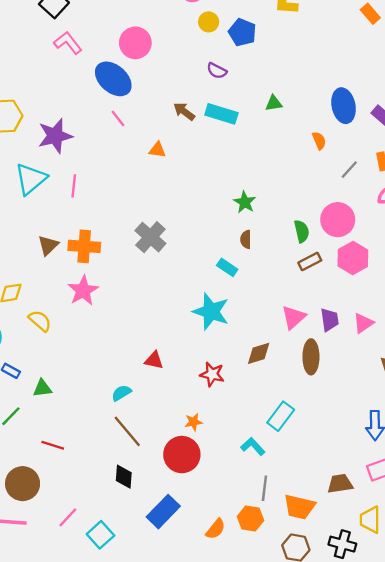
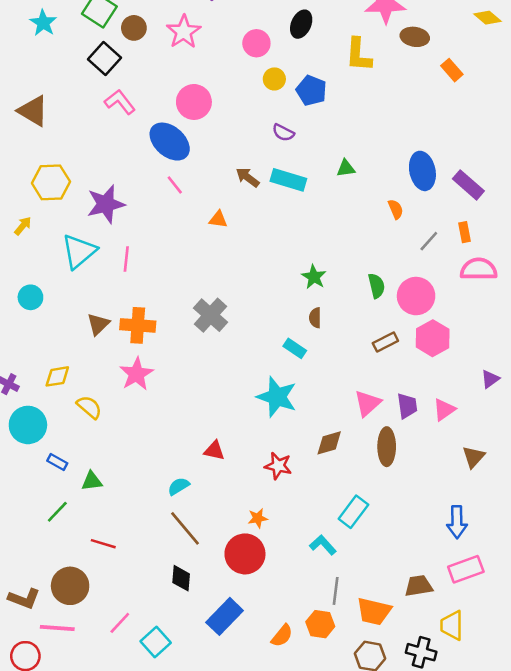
green semicircle: (302, 231) -> (376, 286), moved

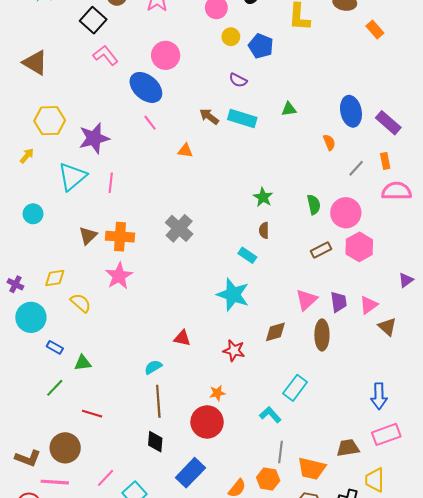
brown triangle: (473, 457) -> (387, 327), moved, turned -30
brown line: (185, 528) -> (158, 401), turned 36

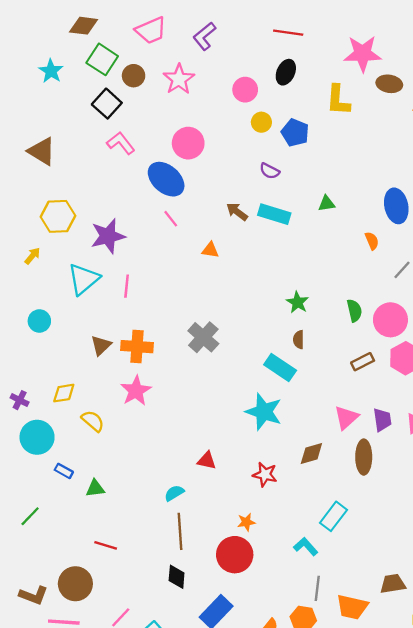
cyan rectangle: (247, 255) -> (280, 367), size x1.5
green line: (55, 388) -> (30, 516), moved

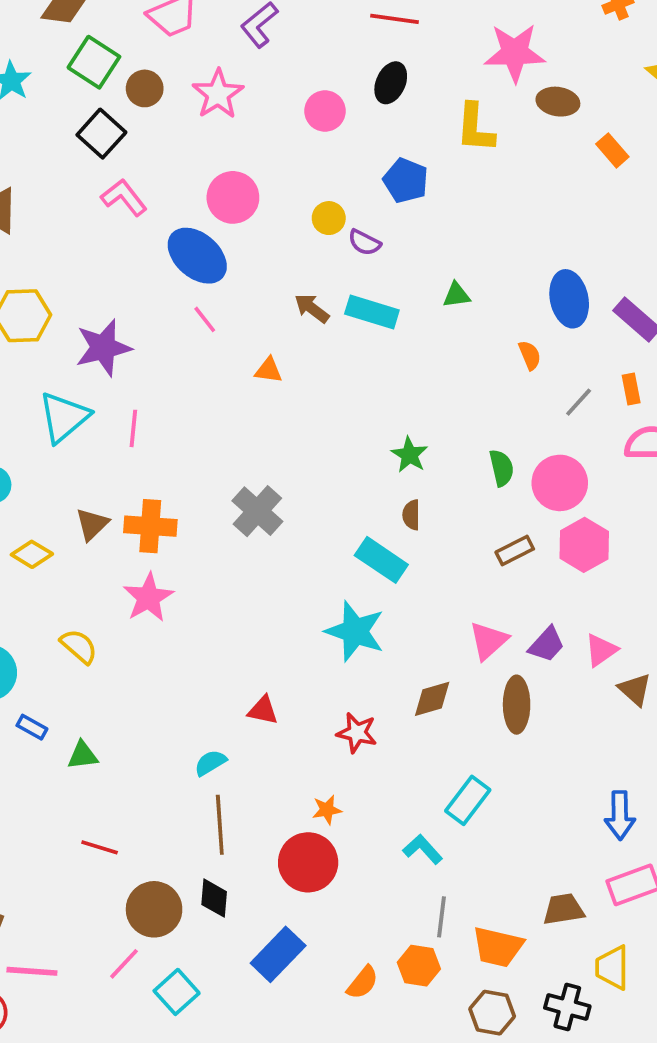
yellow circle: (261, 122) -> (329, 218), moved
yellow diamond: (64, 393) -> (32, 554), moved, turned 40
purple trapezoid: (382, 420) -> (547, 644), turned 50
brown circle: (75, 584) -> (154, 909), moved

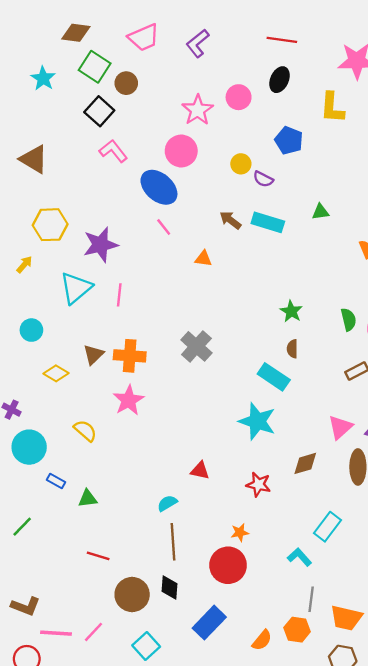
pink star: (218, 94) -> (198, 110), moved
pink line: (124, 964) -> (93, 632), moved

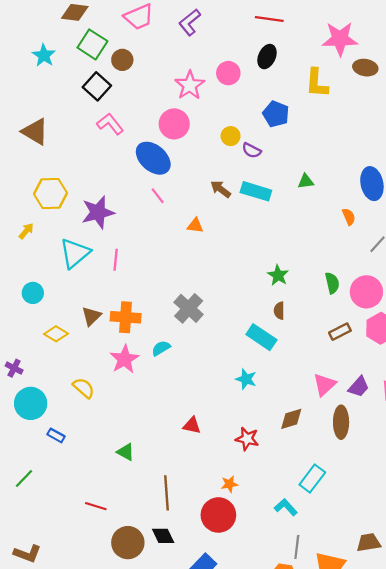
cyan star: (257, 421) -> (246, 379), size x0.6
green triangle: (88, 499) -> (126, 452), moved, turned 36
cyan semicircle: (167, 503) -> (161, 348), moved
black diamond: (170, 587) -> (163, 536), turned -30

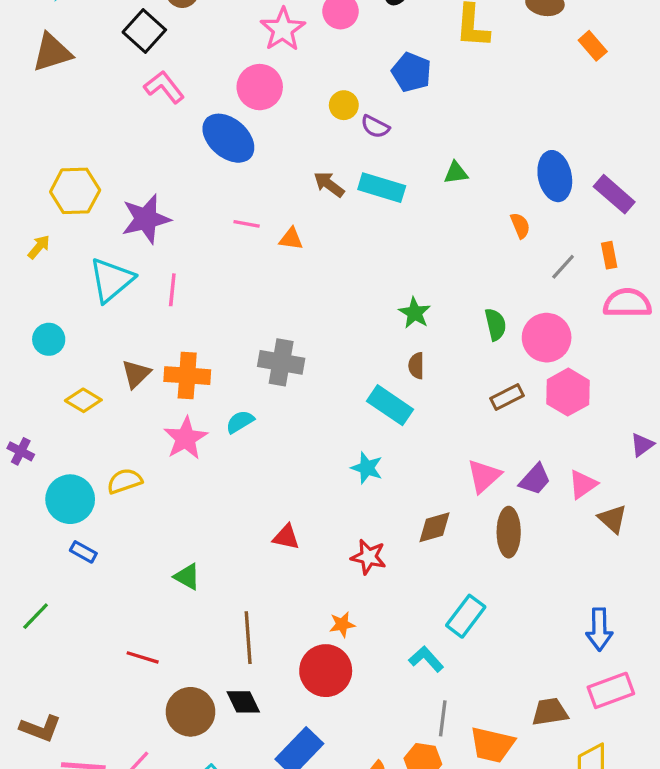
brown triangle: (35, 132) -> (52, 52), moved, turned -48
pink line: (158, 196) -> (247, 224), moved, turned -42
gray cross: (189, 308) -> (281, 362), turned -32
yellow semicircle: (84, 388) -> (125, 481), turned -60
cyan circle: (31, 403) -> (70, 499), moved

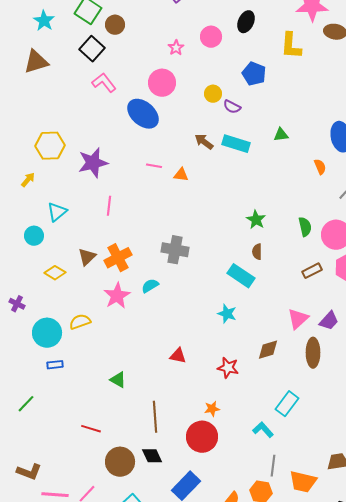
pink star: (283, 29) -> (176, 48), size x0.6
cyan triangle: (111, 280) -> (57, 212), moved, size x0.7
orange cross: (187, 376) -> (118, 258), turned -32
blue rectangle: (83, 552) -> (55, 365), turned -35

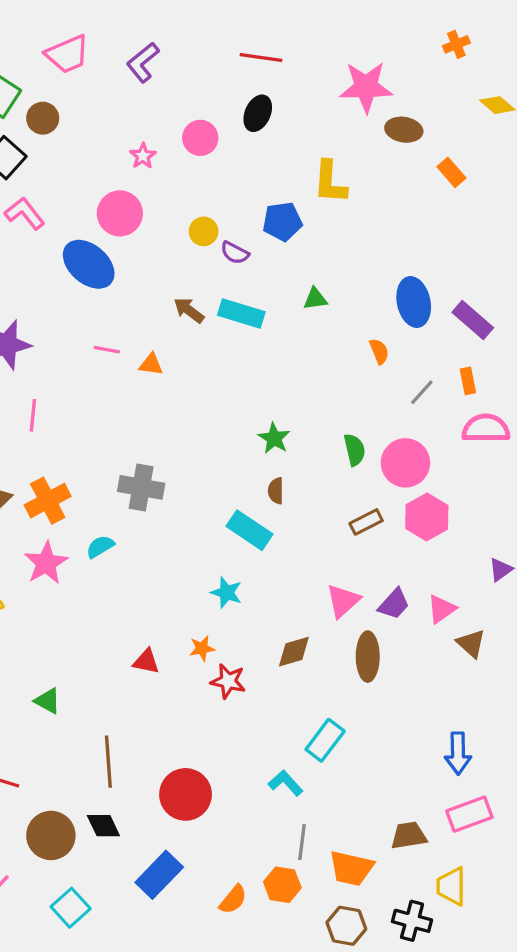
yellow L-shape: (291, 46) -> (330, 182), moved
blue pentagon: (254, 74) -> (282, 222), moved, turned -30
orange star: (212, 409) -> (202, 648), moved

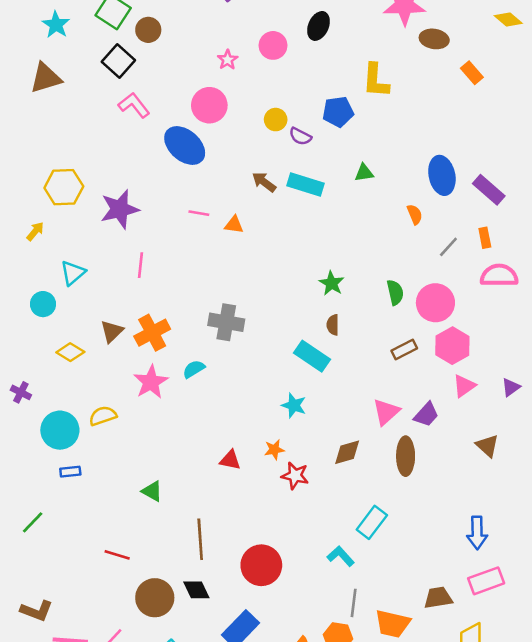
pink triangle: (442, 609) -> (464, 386), moved

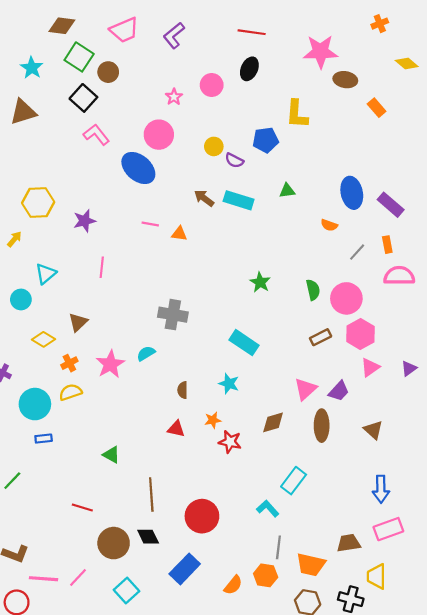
purple star: (120, 209) -> (84, 221), size x0.7
orange semicircle: (415, 214) -> (329, 225), turned 133
brown semicircle: (333, 325) -> (183, 390), moved
orange cross: (152, 333) -> (69, 363), moved, size x0.6
brown triangle: (487, 446) -> (373, 430), moved

